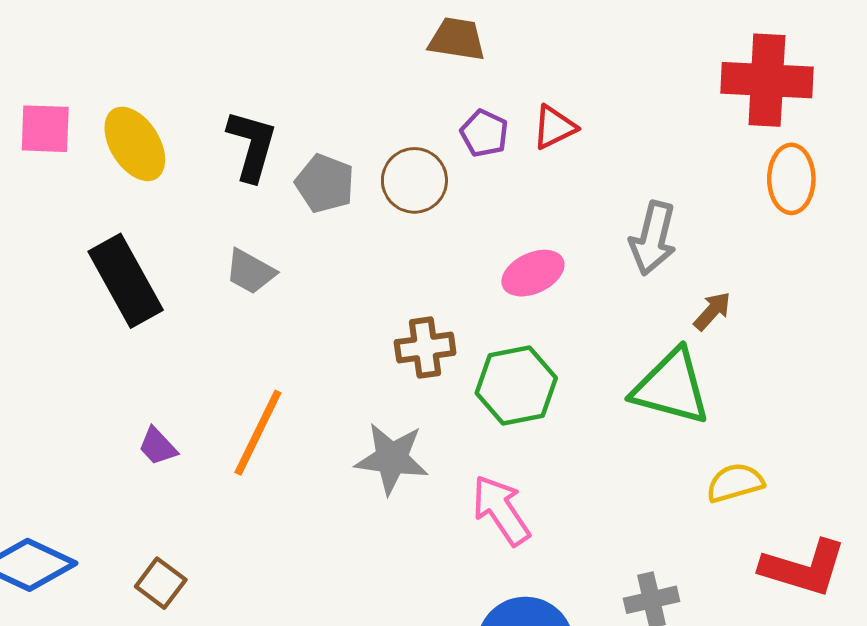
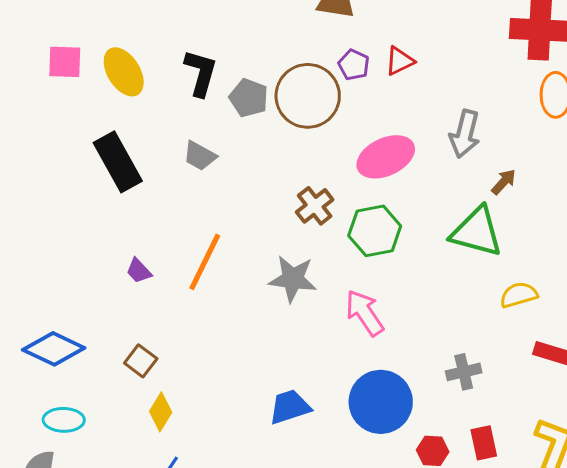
brown circle: (414, 180) -> (308, 96), size x1.5
pink ellipse: (533, 273) -> (386, 157), size x1.4
brown cross: (425, 348) -> (315, 206), turned -30

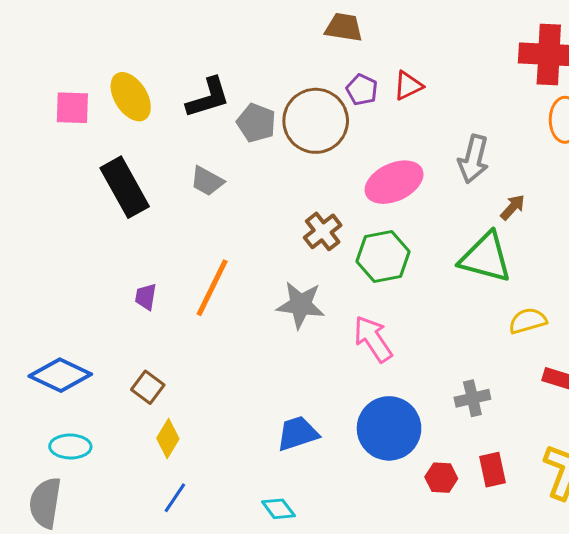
pink square: (65, 62) -> (72, 108), moved
black L-shape: (201, 73) -> (208, 98), turned 57
purple trapezoid: (139, 271) -> (146, 297), turned 52

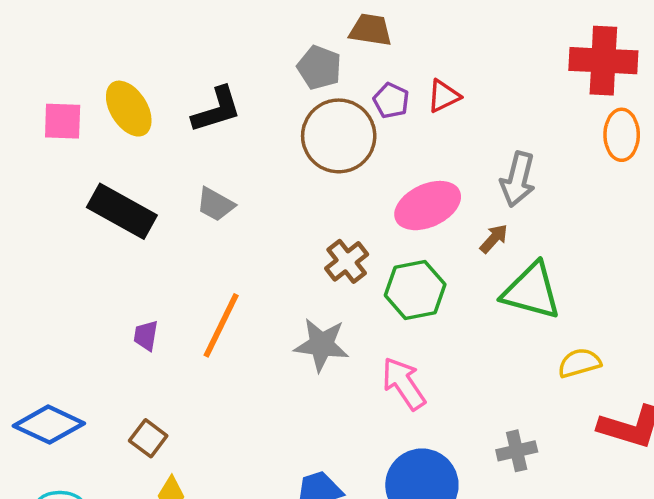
gray pentagon: (256, 123) -> (319, 67), moved
black rectangle: (125, 187) -> (122, 211), turned -32
brown arrow: (513, 207) -> (494, 239), moved

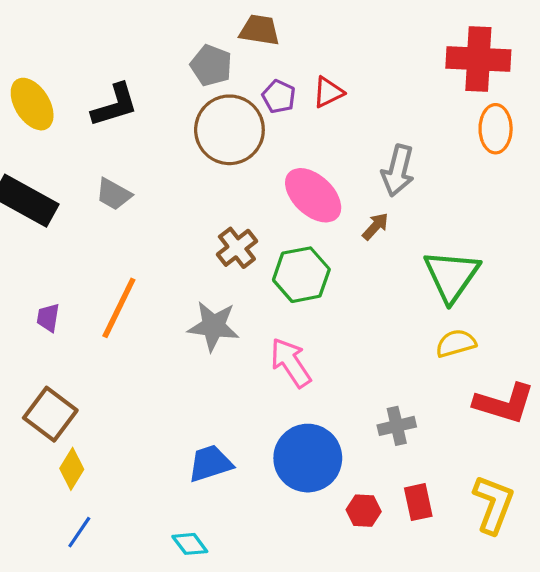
pink ellipse: (428, 206) -> (313, 195), turned 68
green triangle: (531, 291) -> (452, 276), moved, turned 50
brown square: (148, 438) -> (50, 414), size x1.5

